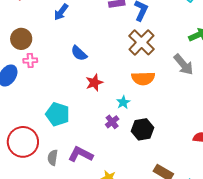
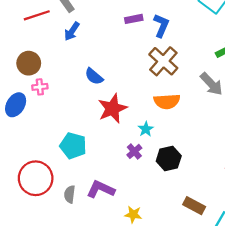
red star: (94, 83) -> (113, 108), size x1.5

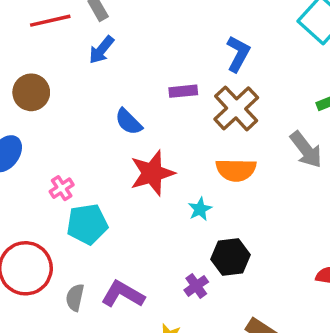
purple rectangle: (134, 19) -> (183, 91), moved
pink cross: (40, 87) -> (62, 188), moved, turned -32
cyan pentagon: (73, 146) -> (87, 224), turned -30
purple cross: (134, 151) -> (196, 286), moved

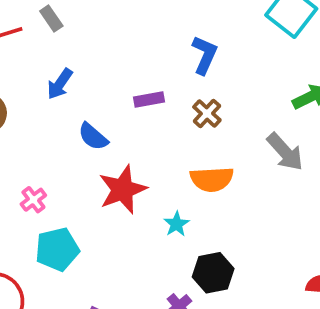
blue arrow: (101, 50) -> (60, 84), moved
brown cross: (236, 108) -> (207, 114), size x0.6
pink cross: (62, 188) -> (33, 200), moved

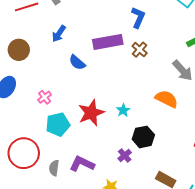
purple rectangle: (149, 99) -> (108, 42), size x1.8
orange semicircle: (212, 179) -> (167, 99), moved, turned -150
red star: (123, 189) -> (91, 113), moved

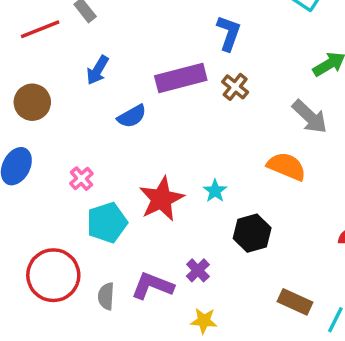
blue semicircle: (77, 62) -> (132, 116), turned -66
purple cross: (125, 155) -> (198, 270), moved

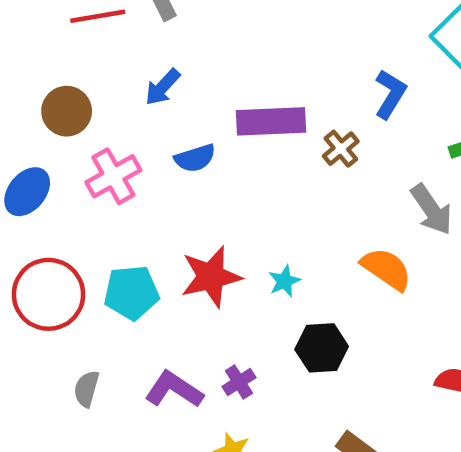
blue L-shape: (229, 33) -> (390, 94), moved
pink cross: (81, 179) -> (113, 176), moved, size x1.6
red circle: (53, 275) -> (48, 294), moved
gray semicircle: (106, 296) -> (86, 389), moved

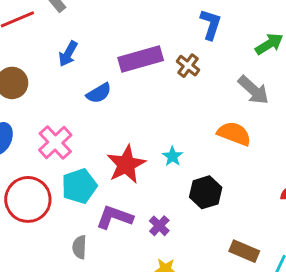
pink cross: (113, 176) -> (55, 143), moved
gray semicircle: (86, 389) -> (79, 247), moved
purple L-shape: (174, 390) -> (115, 217), moved

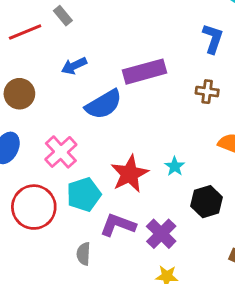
blue arrow: (68, 54) -> (74, 66), turned 35
brown cross: (188, 66) -> (207, 92), moved, turned -30
blue semicircle: (99, 93) -> (104, 104), size x1.5
purple cross: (159, 226) -> (161, 234), size x1.5

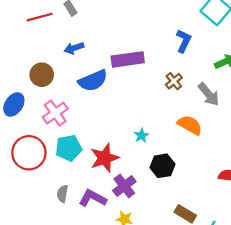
brown cross: (207, 92) -> (174, 81), turned 35
brown circle: (19, 94) -> (42, 75), moved
red star: (130, 174) -> (104, 158), moved
purple L-shape: (118, 225) -> (93, 198), moved

